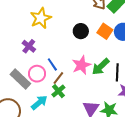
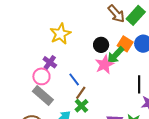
pink star: (81, 65) -> (105, 65), moved
green arrow: (101, 67) -> (115, 55), moved
pink circle: (37, 74) -> (41, 76), moved

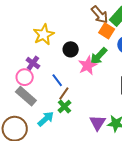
orange square: (125, 44) -> (107, 31), moved
black circle: (101, 45) -> (71, 49), moved

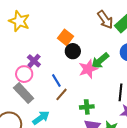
orange square: (107, 31) -> (66, 37), moved
yellow star: (44, 35) -> (19, 21), moved, turned -30
green cross: (64, 107) -> (87, 107), moved, turned 32

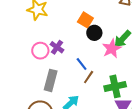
pink circle: (24, 74) -> (40, 51), moved
gray rectangle: (24, 93) -> (51, 80), turned 65
green cross: (87, 107) -> (115, 86), size x1.5

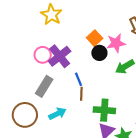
purple cross: (57, 47) -> (60, 56), size x1.6
pink star: (112, 49) -> (116, 43), moved
brown line: (89, 77) -> (81, 94), turned -48

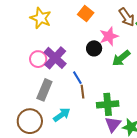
orange square: (95, 38) -> (86, 14), moved

